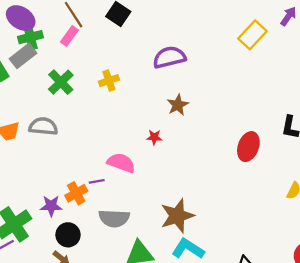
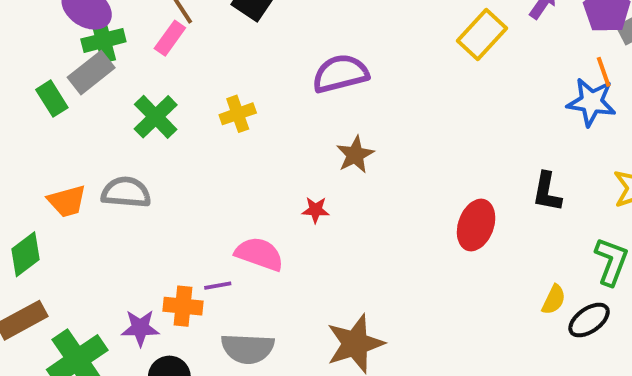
orange cross: (76, 193) -> (183, 306), turned 35

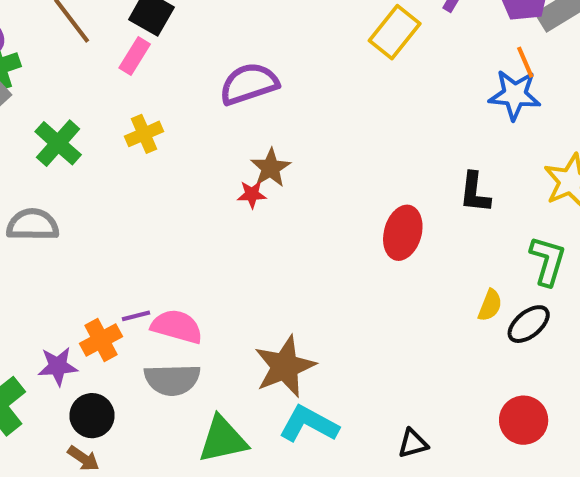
pink rectangle: (170, 38) -> (135, 56), moved
red star: (316, 210) -> (252, 194), moved
pink semicircle: (259, 254) -> (177, 326), moved
orange cross: (183, 306) -> (101, 340), turned -30

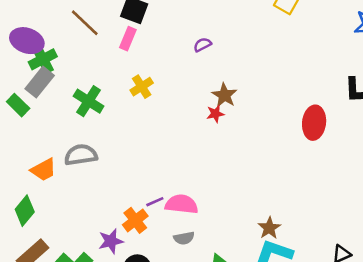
purple semicircle: (249, 84) -> (202, 45), size x0.5
brown star: (285, 366) -> (269, 228), moved, size x0.6
gray semicircle: (172, 380) -> (184, 238), size x0.6

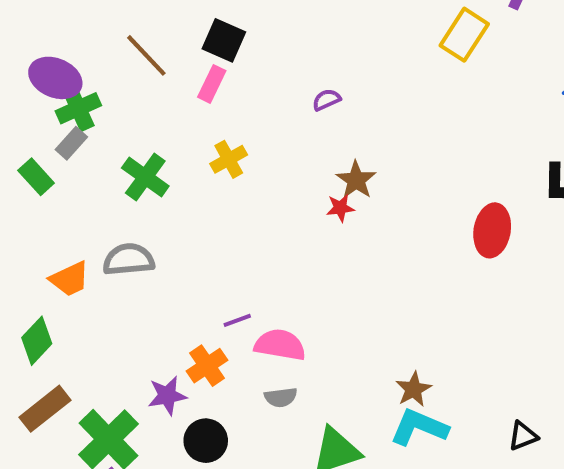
gray rectangle: (40, 82) -> (71, 143), size x0.7
purple line: (155, 202) -> (237, 320), moved

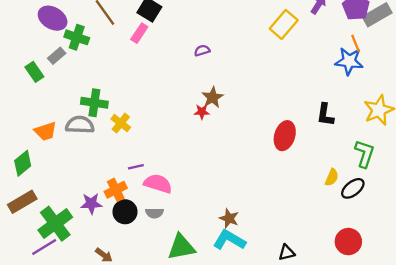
green cross: (78, 108) -> (77, 37), moved, turned 35
yellow cross: (229, 159) -> (121, 123), moved, turned -30
green cross: (145, 177) -> (94, 103), moved, turned -35
brown star: (414, 389) -> (229, 218), turned -30
black circle: (206, 441) -> (125, 212), moved

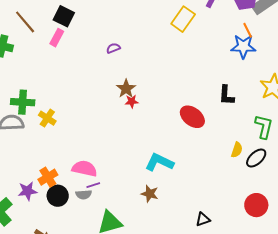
red star: (202, 112) -> (132, 101), moved
red ellipse: (285, 136) -> (192, 117), turned -65
purple line: (136, 167) -> (93, 185), moved
cyan L-shape: (229, 240) -> (159, 162), moved

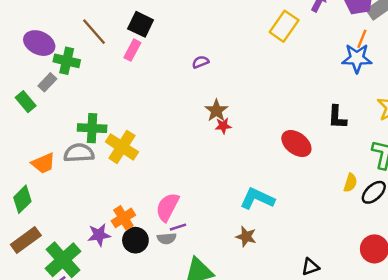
orange line: (248, 30) -> (362, 39), turned 49
yellow cross: (47, 118) -> (122, 147), size x1.5
pink semicircle: (85, 169) -> (167, 207), turned -75

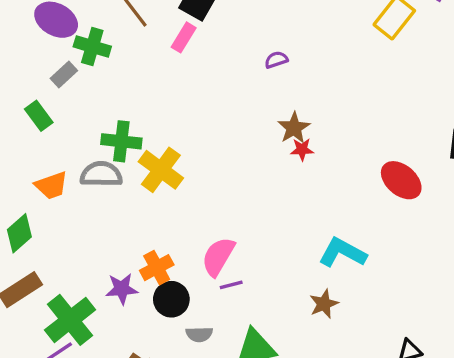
green rectangle: (26, 102) -> (39, 116), moved
brown star: (246, 237) -> (324, 304), turned 30
gray semicircle: (167, 238) -> (199, 334), moved

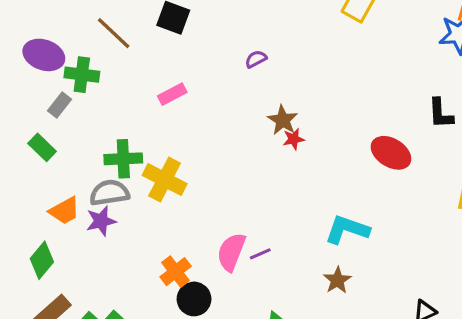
pink rectangle: (184, 37) -> (172, 94), moved, turned 40
purple line: (231, 285) -> (260, 254), moved
purple star: (122, 289) -> (101, 221), moved

